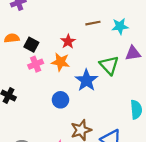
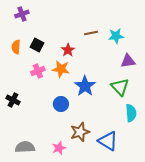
orange semicircle: (12, 38) -> (16, 47), turned -80
black square: (31, 45) -> (37, 45), moved
green triangle: (109, 65) -> (120, 87), moved

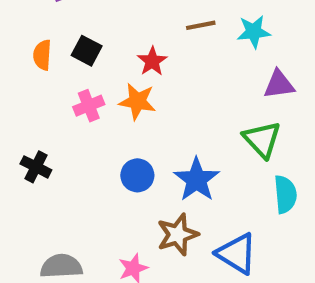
blue star: (85, 86) -> (197, 180), moved

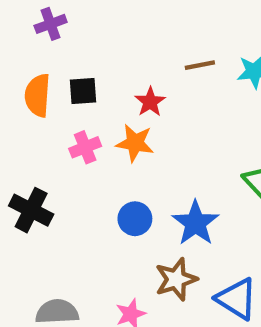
black square: (87, 51) -> (83, 91), turned -32
orange semicircle: (42, 55) -> (38, 95), size x1.4
black cross: (36, 167) -> (31, 210), size x1.4

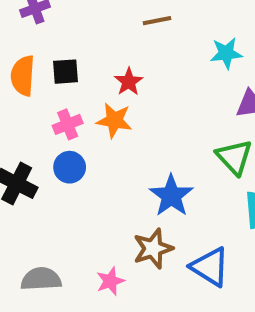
brown line: (200, 65) -> (157, 21), moved
blue circle: (135, 219) -> (70, 167), moved

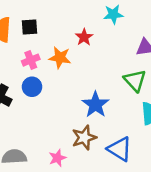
cyan star: (226, 53) -> (113, 14), moved
red star: (129, 82) -> (84, 37), moved

